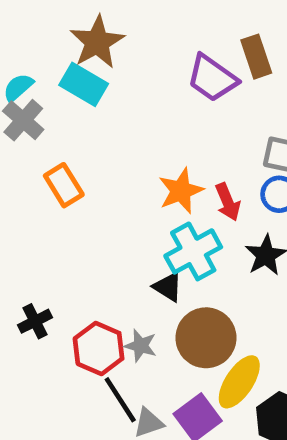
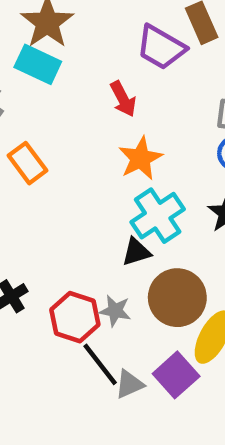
red arrow: (228, 202) -> (123, 99), moved
black triangle: (168, 287) -> (136, 252), turned -44

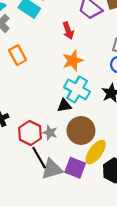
cyan cross: (158, 216) -> (77, 89), turned -35
purple square: (176, 375) -> (75, 168), turned -35
gray triangle: (129, 384) -> (52, 169), size x1.5

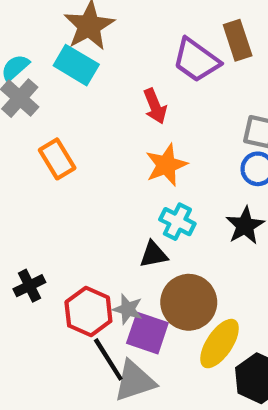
cyan cross: (77, 89) -> (177, 222), size x0.7
purple square: (75, 168) -> (147, 333), moved

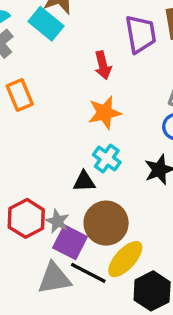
purple trapezoid: (196, 60) -> (141, 34), turned -144
black line: (108, 359) -> (88, 273), moved, turned -39

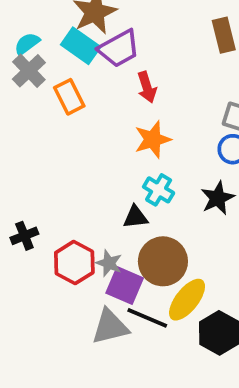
purple trapezoid: (141, 34) -> (119, 49), moved, turned 75
orange rectangle: (20, 95) -> (69, 97), moved

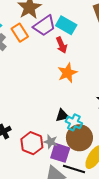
cyan rectangle: (81, 46) -> (66, 25), moved
orange rectangle: (69, 97) -> (20, 33), moved
cyan cross: (159, 190) -> (74, 122), moved

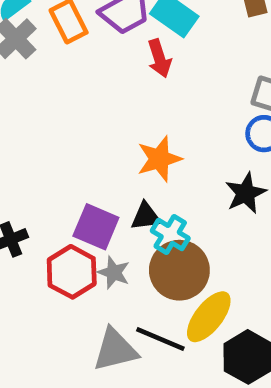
orange star: (67, 73) -> (159, 159), moved
purple square: (60, 153) -> (96, 227), moved

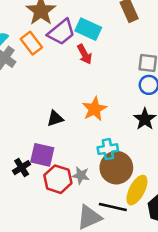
black triangle: (146, 216) -> (55, 118), moved
purple square: (96, 227) -> (42, 155), moved
cyan cross: (170, 234) -> (108, 149), turned -30

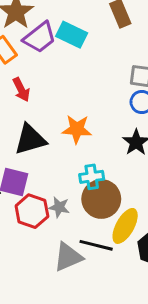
red arrow: (85, 54) -> (21, 90), moved
orange star: (94, 109) -> (77, 129), turned 30
black triangle: (55, 118) -> (30, 139), size x1.6

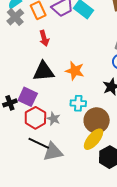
brown circle: (101, 199) -> (97, 120), moved
black line: (96, 245) -> (39, 143), moved

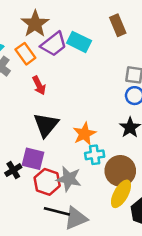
black triangle: (44, 71) -> (46, 125), turned -35
orange star: (75, 71) -> (84, 134), moved, turned -30
gray star: (53, 119) -> (69, 179), size x1.5

